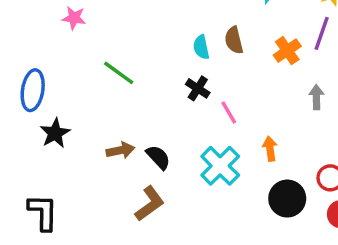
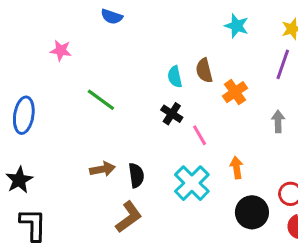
orange cross: (287, 51) -> (235, 92), moved
black star: (55, 133) -> (19, 180), moved
black semicircle: (158, 157) -> (136, 175), turned 35

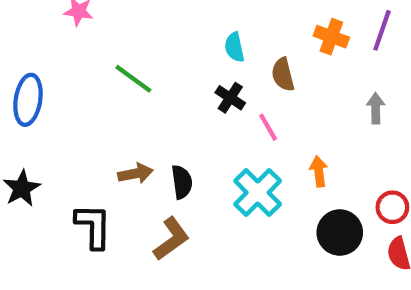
brown semicircle: (204, 71) -> (283, 75), moved
orange cross: (235, 92) -> (331, 37), moved, turned -35
black L-shape: (33, 225) -> (93, 226), moved

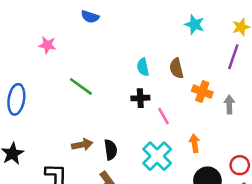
orange cross: (331, 37) -> (202, 92), moved
brown semicircle: (283, 75) -> (176, 68), moved
black cross: (230, 98) -> (140, 98), turned -36

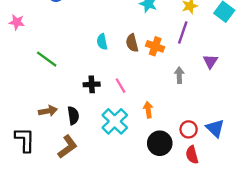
orange cross: (202, 92) -> (155, 46), moved
black cross: (140, 98) -> (92, 84), moved

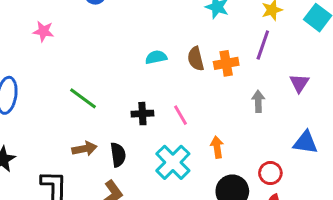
cyan semicircle: (102, 42) -> (156, 57), turned 91
orange cross: (155, 46) -> (226, 63), turned -30
green line: (47, 59) -> (83, 98), moved
blue triangle: (215, 128) -> (305, 143), moved, turned -36

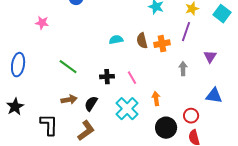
black semicircle: (118, 155) -> (91, 104), turned -140

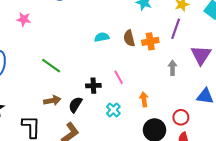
purple triangle: (210, 57) -> (201, 55), size x1.5
black cross: (107, 77) -> (93, 86), moved
cyan cross: (127, 109) -> (113, 110), size x0.6

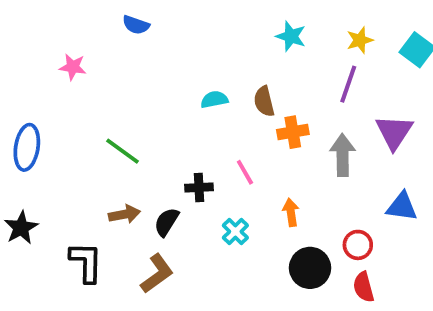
orange cross: (150, 41) -> (293, 132), moved
gray arrow: (172, 68) -> (343, 155), size x1.5

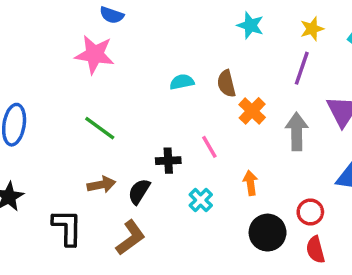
pink star: (73, 67) -> (95, 54), moved, size x1.6
orange cross: (293, 132) -> (252, 111), turned -36

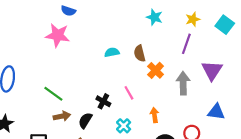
green line: (100, 128) -> (53, 94), moved
black cross: (168, 161) -> (103, 101), turned 32

